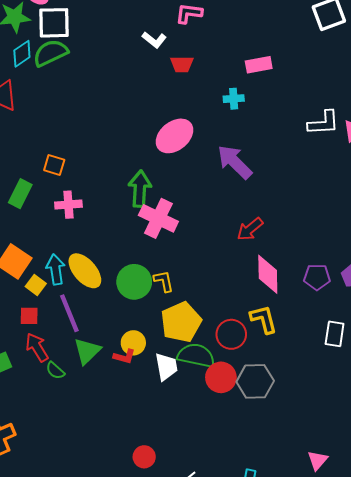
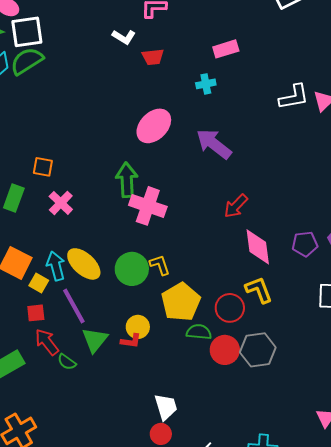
pink cross: (68, 205) -> (61, 203), turned -35
green semicircle: (196, 355) -> (199, 332), size x0.7
white trapezoid: (166, 367) -> (166, 407), moved

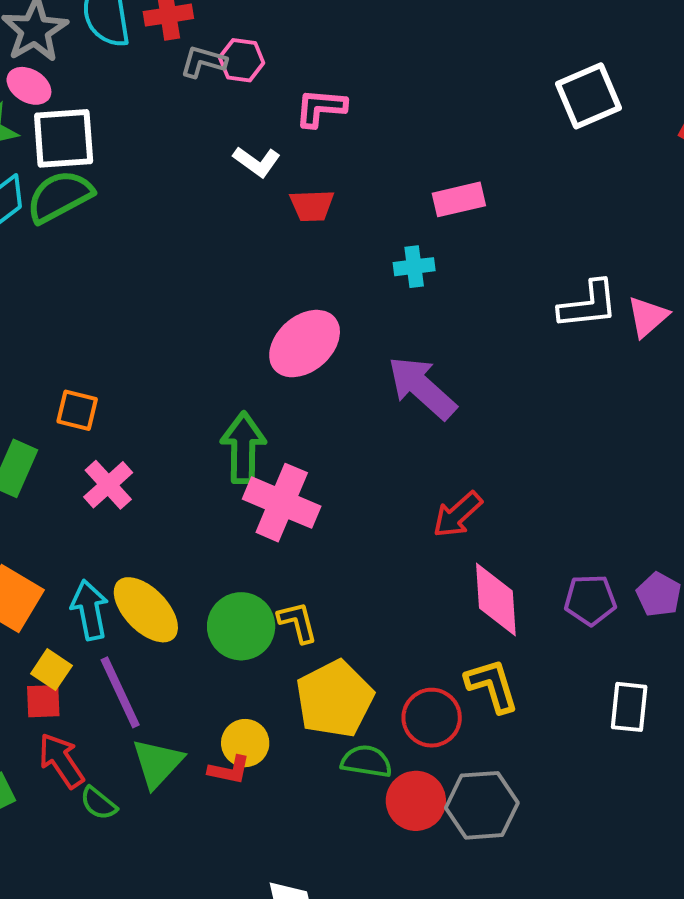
yellow square: (39, 283) -> (51, 670), moved

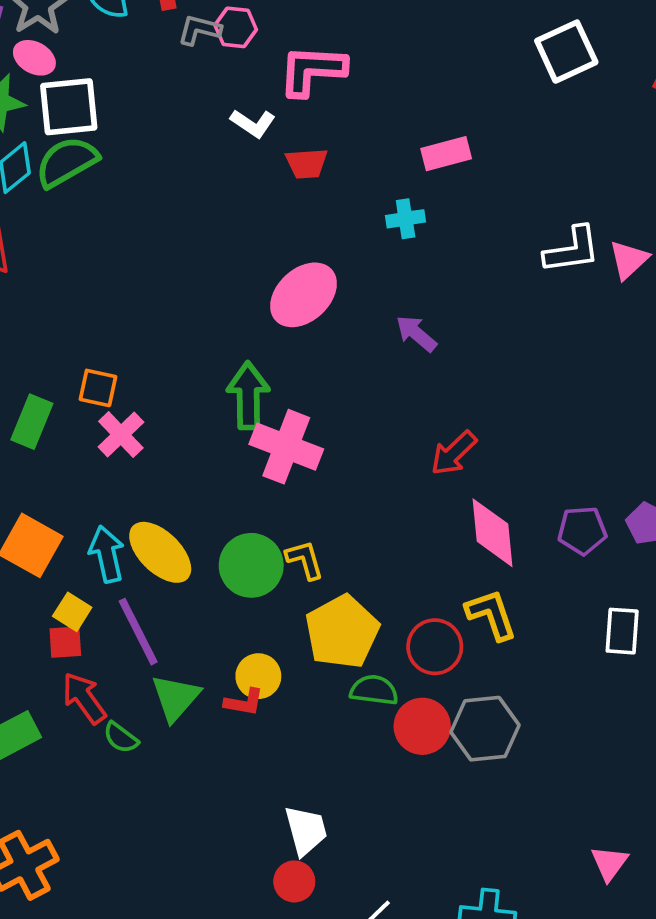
pink L-shape: (321, 108) -> (312, 70), size x1.4
purple arrow: (422, 388) -> (416, 334), size x0.6
orange square: (77, 410) -> (98, 388), moved

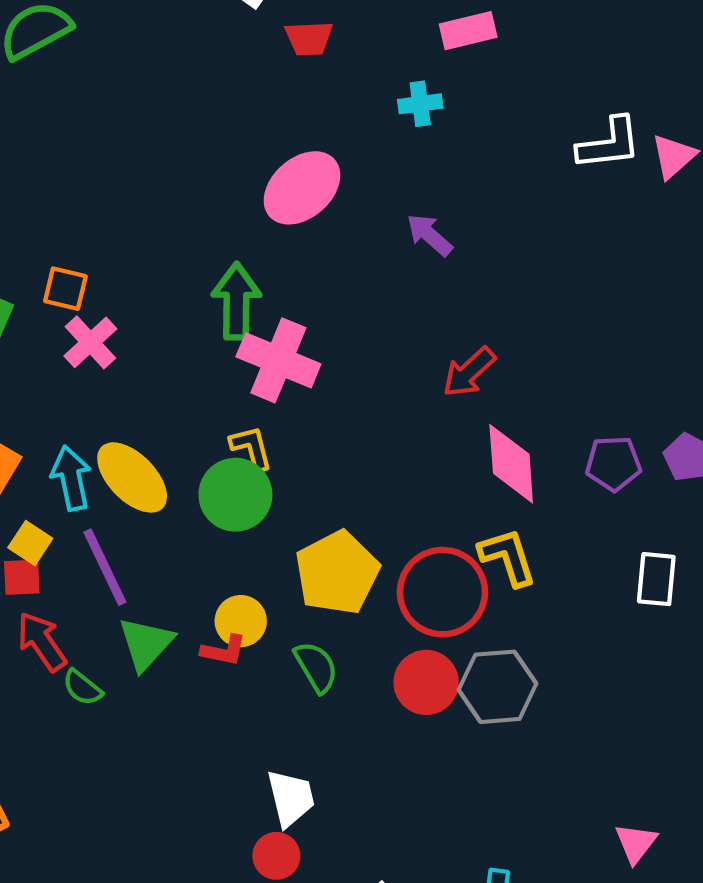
yellow L-shape: (305, 560) -> (251, 448), moved
red circle: (435, 647) -> (442, 592), size x1.4
green semicircle: (374, 690) -> (316, 667), moved, turned 51

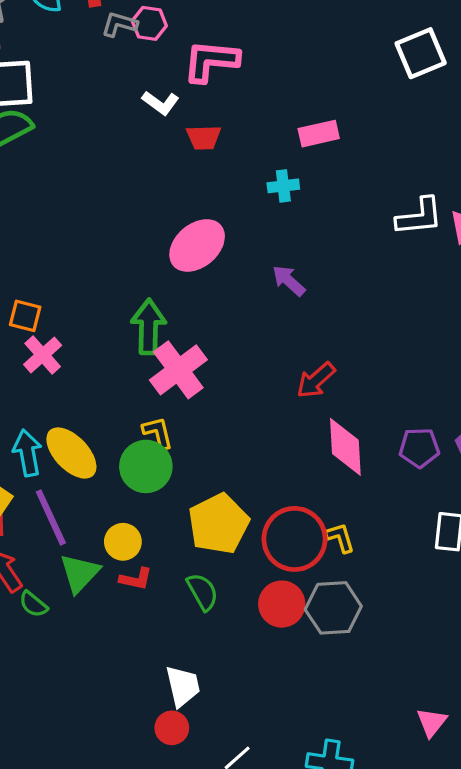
pink cross: (278, 360) -> (178, 370), turned 30
yellow L-shape: (508, 557) -> (340, 538), moved, size x0.7
yellow circle: (241, 621) -> (123, 542), moved

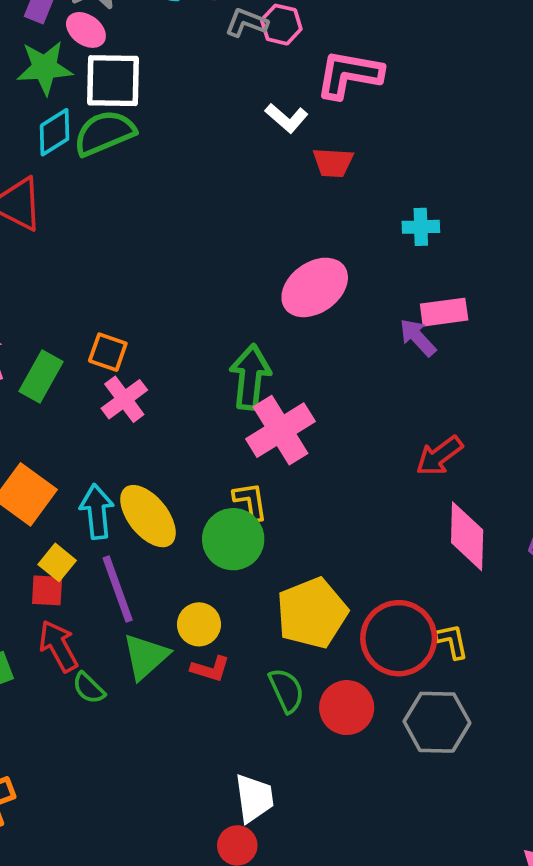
pink rectangle: (319, 134) -> (444, 312), moved
red circle: (282, 604) -> (347, 708), moved

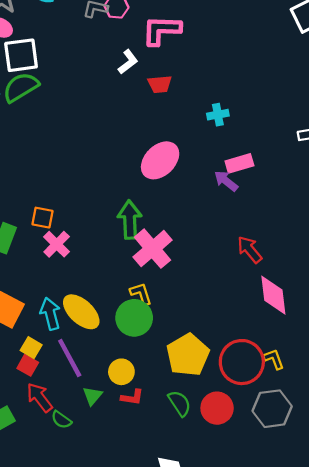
white L-shape: (287, 118) -> (128, 62), turned -70
red arrow: (439, 456) -> (250, 250), turned 96
red square: (47, 590) -> (28, 365), turned 35
green triangle: (146, 656) -> (92, 396), size x0.7

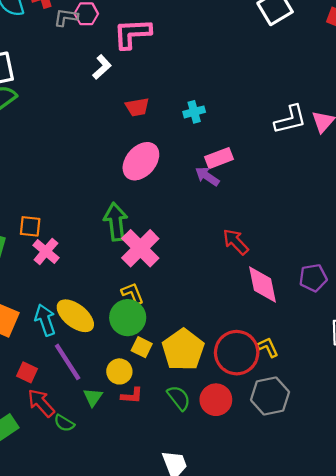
red trapezoid: (160, 84) -> (137, 107), moved
yellow square: (31, 348) -> (142, 347), moved

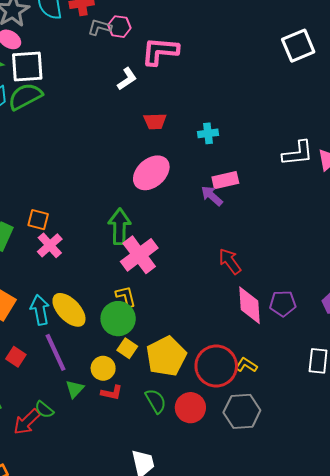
purple pentagon: (313, 278) -> (283, 303), moved
yellow L-shape: (268, 347) -> (246, 365), turned -40
red arrow: (41, 403) -> (27, 422), moved, turned -100

